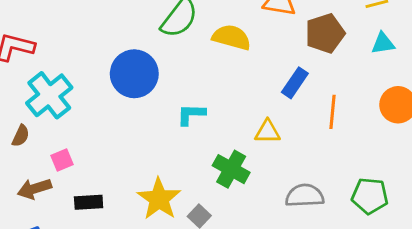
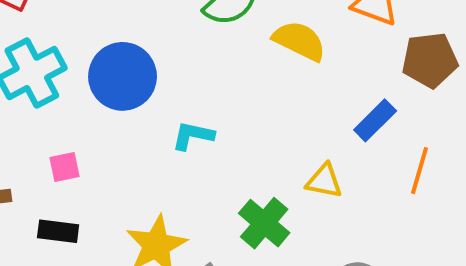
blue circle: (134, 74) -> (123, 76), moved
cyan L-shape: (191, 114) -> (193, 136), moved
pink square: (62, 160) -> (65, 167), moved

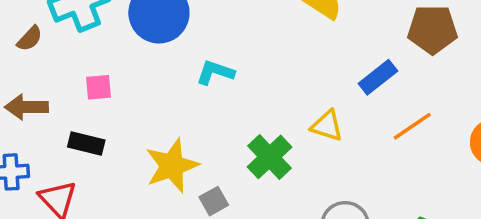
orange line: (420, 171) -> (412, 126), turned 33

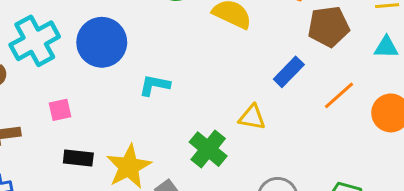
orange line: (412, 126) -> (339, 95), moved
black rectangle: (86, 143) -> (78, 158), moved

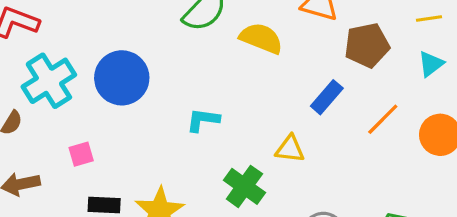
cyan triangle: (386, 47) -> (431, 64), turned -35
cyan L-shape: (154, 85) -> (203, 120), moved

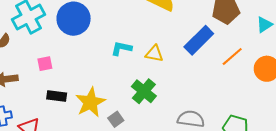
blue rectangle: (327, 97) -> (199, 40), size x1.4
yellow triangle: (290, 149) -> (154, 54), moved

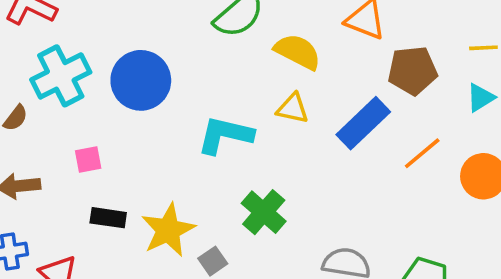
cyan L-shape: (121, 48) -> (225, 135), size x1.5
yellow triangle: (154, 54) -> (293, 108), moved

